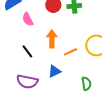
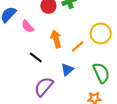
purple semicircle: (27, 82) -> (44, 87), turned 135
green semicircle: (86, 84) -> (101, 73), size x1.5

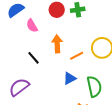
blue triangle: (67, 70) -> (70, 78), moved
purple semicircle: (44, 87) -> (19, 87), moved

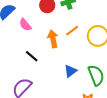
orange line: (77, 56) -> (72, 31), moved

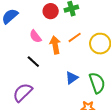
pink semicircle: (25, 25) -> (35, 36), moved

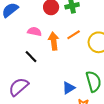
pink semicircle: (35, 36) -> (35, 32), turned 136
blue triangle: (72, 78) -> (69, 88), moved

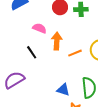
orange line: (74, 35) -> (75, 53), moved
blue triangle: (69, 88) -> (63, 90), turned 40

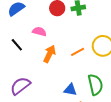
orange arrow: (57, 41) -> (50, 54), moved, turned 30
black line: (32, 52) -> (17, 45), moved

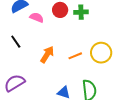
pink semicircle: (39, 32) -> (37, 18), moved

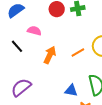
pink semicircle: (37, 18) -> (34, 31), moved

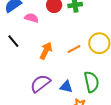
pink semicircle: (34, 31) -> (31, 18), moved
purple semicircle: (21, 87) -> (40, 83), moved

